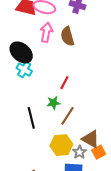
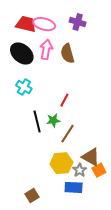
black ellipse: (21, 52) -> (22, 54), moved
black line: (31, 118) -> (37, 121), moved

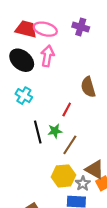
brown semicircle: (67, 54) -> (88, 87), moved

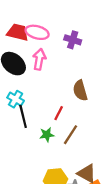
purple cross: (81, 27) -> (73, 40), moved
black line: (38, 132) -> (23, 116), moved
brown line: (70, 145) -> (70, 135), moved

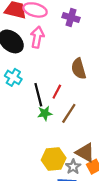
black line: (23, 116) -> (38, 95), moved

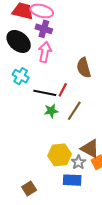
purple cross: (71, 18) -> (44, 29), moved
pink arrow: (37, 37) -> (45, 52), moved
black line: (38, 95) -> (45, 93), turned -65

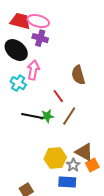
pink arrow: (45, 52) -> (33, 70), moved
red line: (63, 90) -> (58, 96), turned -64
black line: (45, 93) -> (32, 116), moved

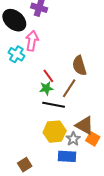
brown semicircle: (78, 75) -> (79, 66), moved
red line: (58, 96) -> (48, 76), moved
black line: (32, 116) -> (54, 105), moved
orange square: (92, 165) -> (93, 139), turned -32

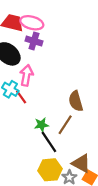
red line: (48, 76) -> (21, 97), moved
black line: (54, 105) -> (49, 142), turned 45

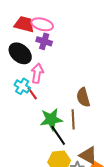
green star: (41, 125) -> (51, 119), size x1.6
brown line: (65, 125) -> (73, 119), turned -36

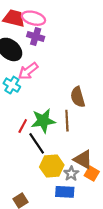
pink arrow: (37, 73) -> (28, 71), turned -138
red line: (32, 93) -> (23, 126), moved, turned 64
black line: (58, 135) -> (37, 143), moved

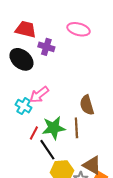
pink ellipse: (33, 18) -> (79, 29), moved
pink arrow: (28, 71) -> (39, 95), moved
cyan cross: (12, 85) -> (24, 106), moved

